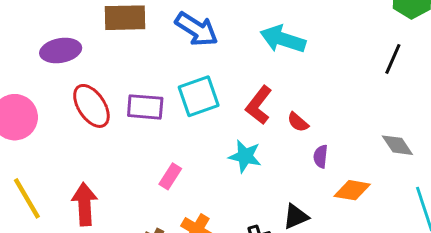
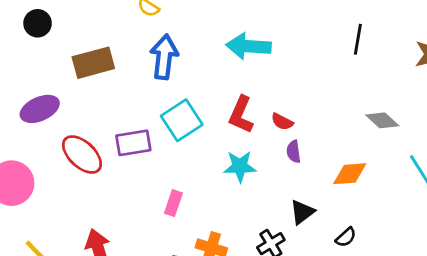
blue arrow: (197, 29) -> (164, 57), turned -102
purple semicircle: (321, 156) -> (294, 152), moved

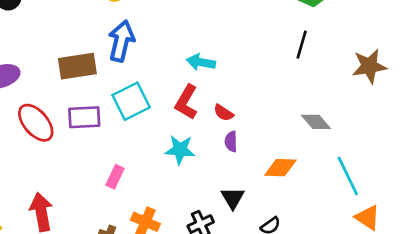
cyan arrow: (249, 46) -> (201, 62), moved, size x0.7
brown rectangle: (93, 63) -> (77, 66), moved
black triangle: (302, 212) -> (233, 198), turned -30

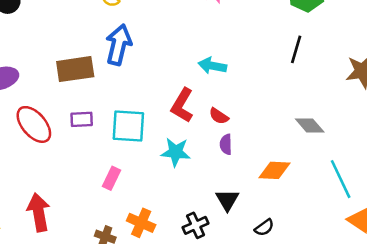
cyan arrow: (201, 62) -> (212, 66), moved
cyan square: (131, 101) -> (128, 126), moved, turned 30
purple rectangle: (84, 117) -> (82, 119), size x0.7

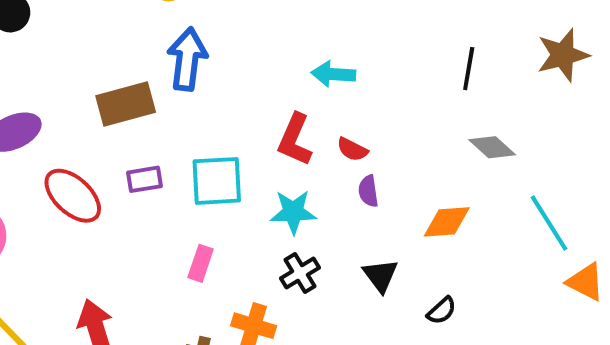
black line: (296, 49) -> (469, 69), moved
black cross: (196, 225) -> (300, 273), moved

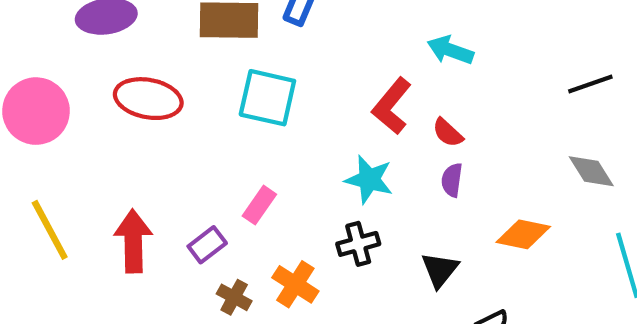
black line: (469, 69) -> (590, 84), turned 45
purple rectangle: (144, 179) -> (207, 245), moved, turned -44
cyan square: (217, 181) -> (267, 98), moved
red ellipse: (73, 196) -> (148, 99), turned -48

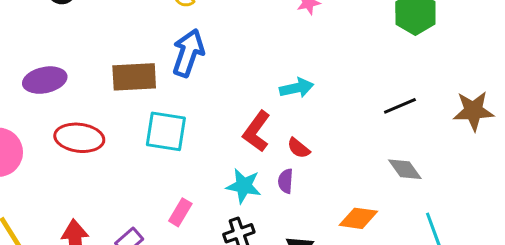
cyan arrow: (450, 50) -> (296, 88), turned 152
purple semicircle: (452, 180) -> (286, 181), moved
pink rectangle: (259, 205) -> (180, 212), moved

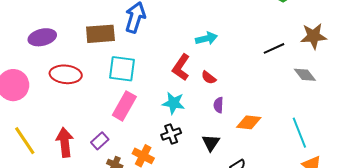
brown star: (473, 111) -> (314, 36), moved
gray diamond: (405, 169) -> (305, 75), moved
purple semicircle: (286, 181) -> (218, 105), moved
pink rectangle: (180, 212) -> (124, 106), moved, size x1.6

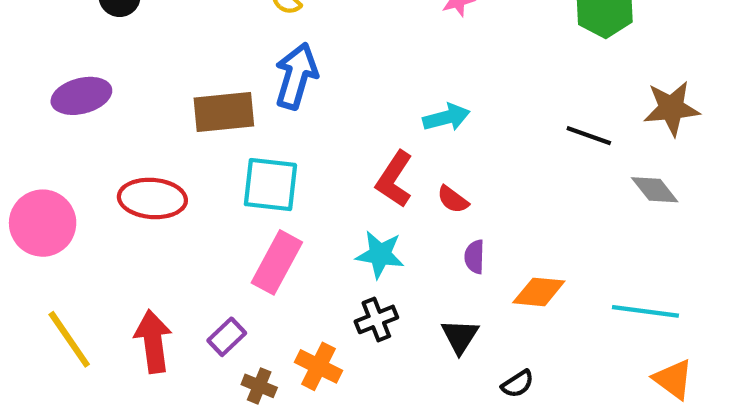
purple ellipse: (42, 37) -> (81, 96), moved
black line: (274, 48) -> (589, 136), turned 45
cyan line: (299, 133) -> (645, 311), turned -60

